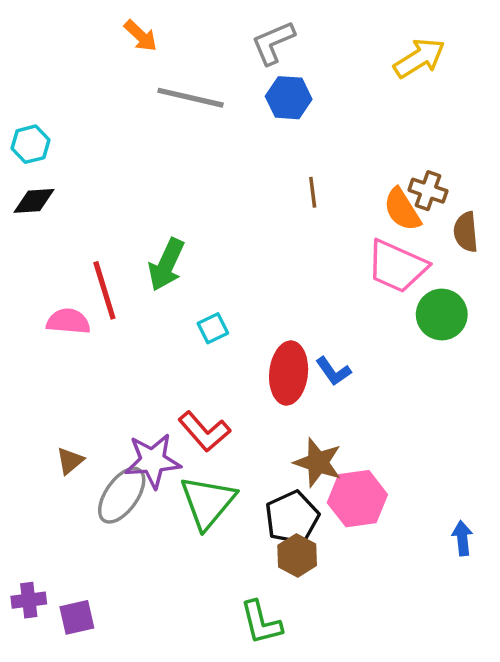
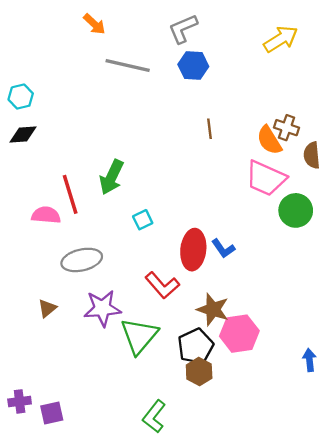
red L-shape: (204, 432) -> (162, 285), moved
gray ellipse: (122, 495) -> (82, 260), moved, turned 42
green L-shape: (261, 623) -> (154, 416), moved, turned 52

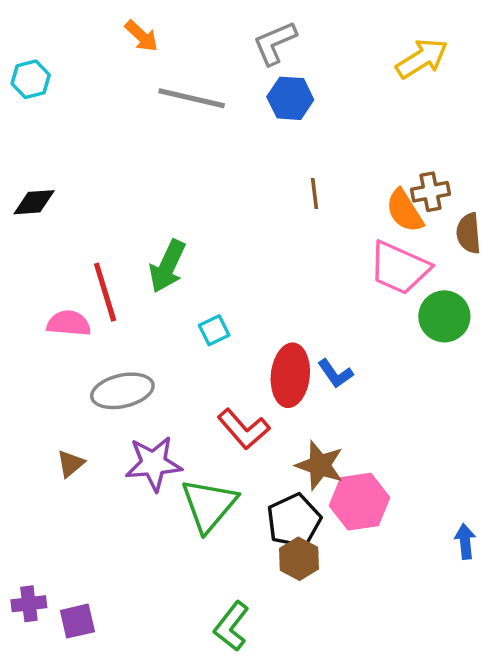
cyan hexagon: (21, 97) -> (31, 79), moved
brown cross: (286, 128) -> (431, 192), turned -30

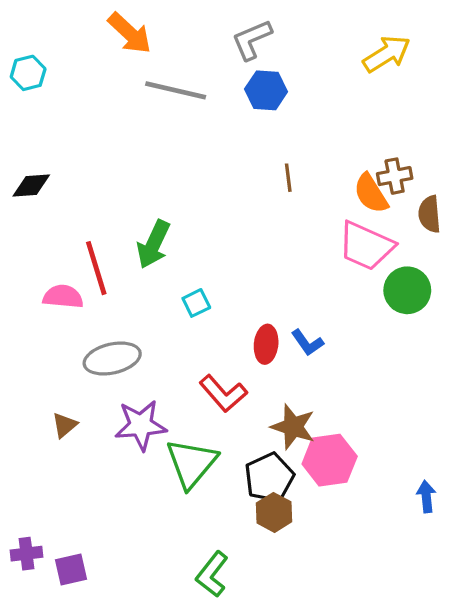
orange arrow: (141, 36) -> (130, 33), size x1.4
red ellipse: (290, 375) -> (266, 344), size x0.7

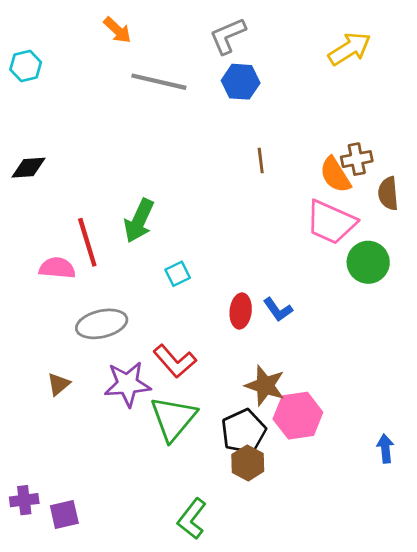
orange arrow: (130, 33) -> (117, 30), size x0.7
red L-shape: (223, 393) -> (175, 361), moved

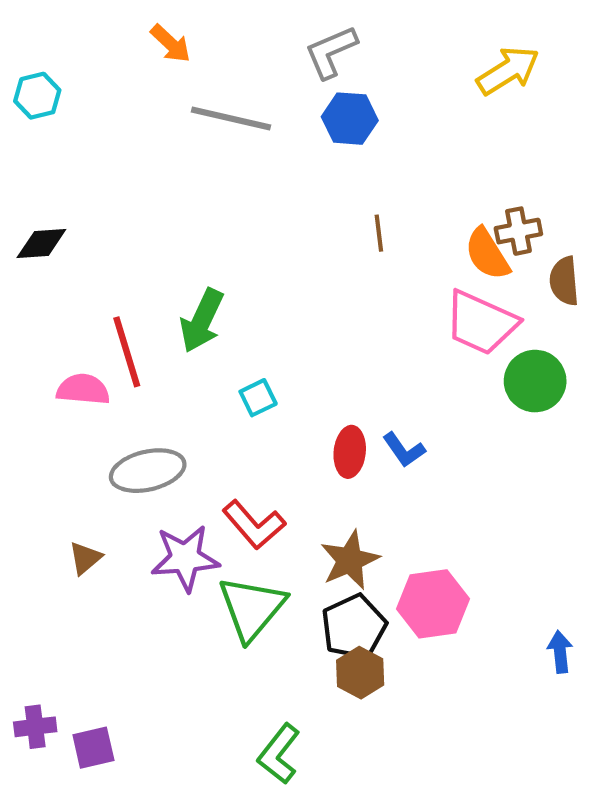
brown star: (265, 386) -> (350, 560), moved, turned 30

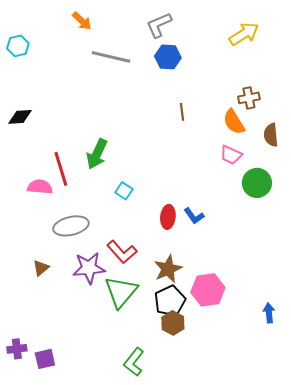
brown cross: (518, 231) -> (249, 98), moved
pink trapezoid: (481, 323) -> (231, 155), size x0.6
cyan square: (258, 398) -> (124, 191), turned -30

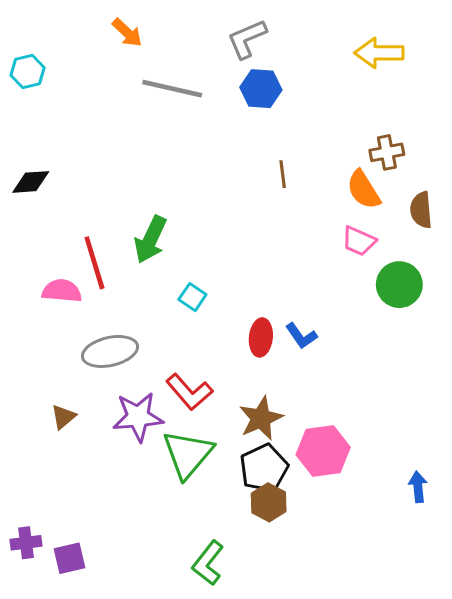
yellow arrow: (244, 34) -> (379, 53), turned -148

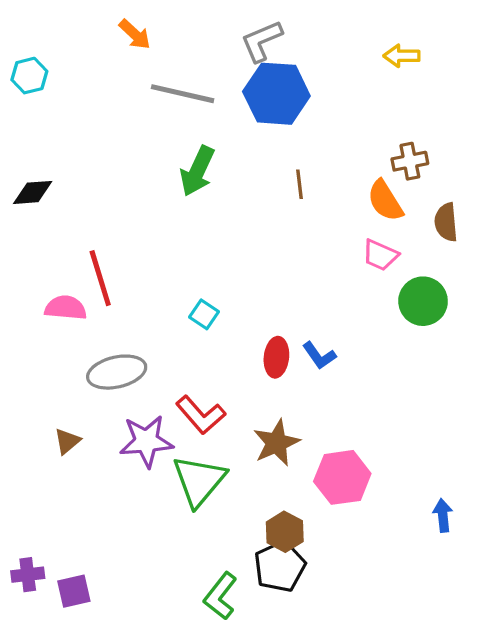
yellow arrow: (379, 53) -> (402, 56), size x0.7
blue hexagon: (261, 89) -> (276, 94), size x1.5
green arrow: (150, 239) -> (197, 171), moved
black pentagon: (264, 468) -> (280, 566), moved

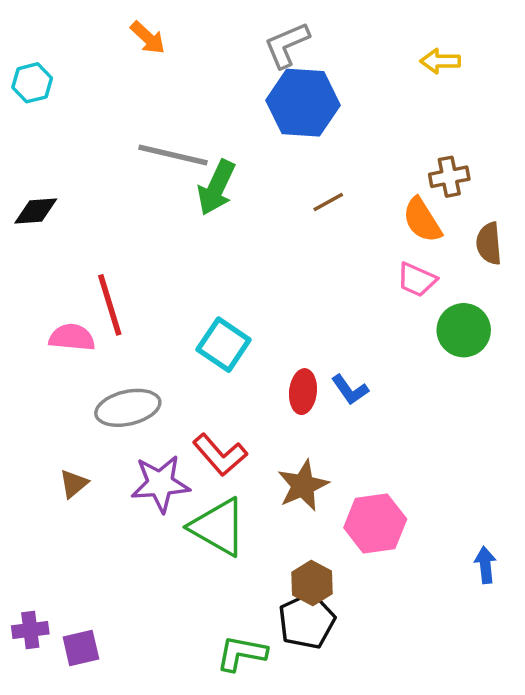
gray line: (183, 94) -> (173, 155), moved
brown line: (299, 184) -> (328, 202), turned 68
cyan square: (204, 314) -> (224, 345), size x1.6
green triangle: (199, 481) -> (218, 527), turned -40
green L-shape: (220, 596) -> (242, 653), turned 63

